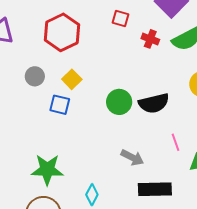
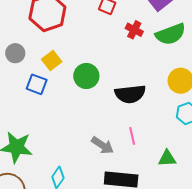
green circle: (119, 102) -> (86, 76), moved
pink line: (175, 142) -> (132, 136), moved

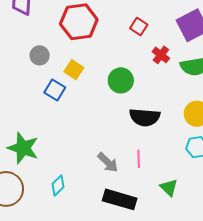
yellow square: (52, 61) -> (74, 70), turned -30
green circle: (86, 76) -> (121, 80), moved
green triangle: (167, 158) -> (169, 187), turned 36

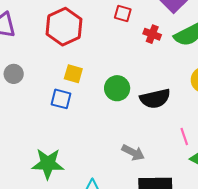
gray circle: (40, 55) -> (14, 74), moved
green circle: (121, 80) -> (117, 88), moved
pink line: (139, 159) -> (184, 137), moved

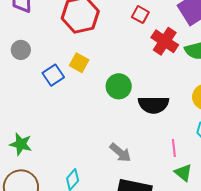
red cross: (152, 34) -> (165, 41), size x1.5
blue square: (61, 99) -> (53, 75), moved, turned 30
green star: (48, 164) -> (21, 144), moved, size x0.7

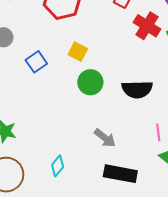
yellow square: (79, 63) -> (78, 52), moved
green circle: (119, 86) -> (90, 82), moved

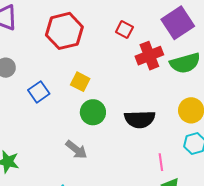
red cross: (147, 26) -> (149, 56), turned 36
gray arrow: (105, 138) -> (76, 150), moved

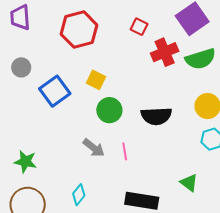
blue square: (39, 92) -> (55, 91), size x1.4
pink line: (161, 162) -> (125, 151), moved

